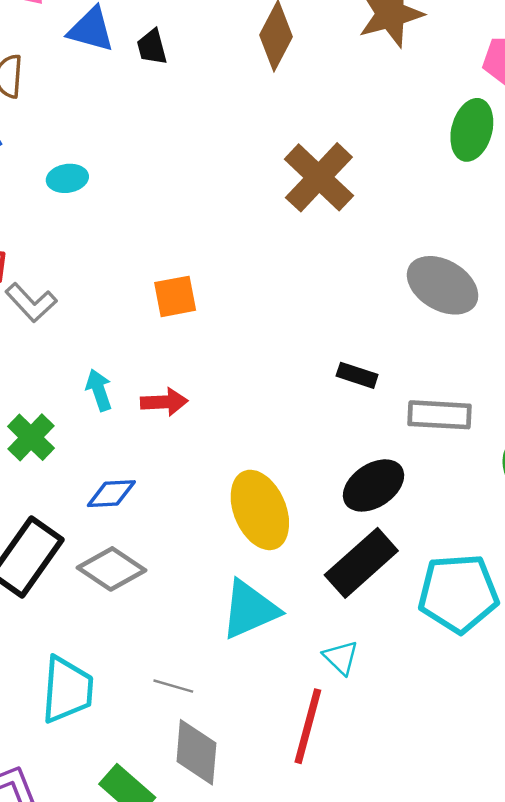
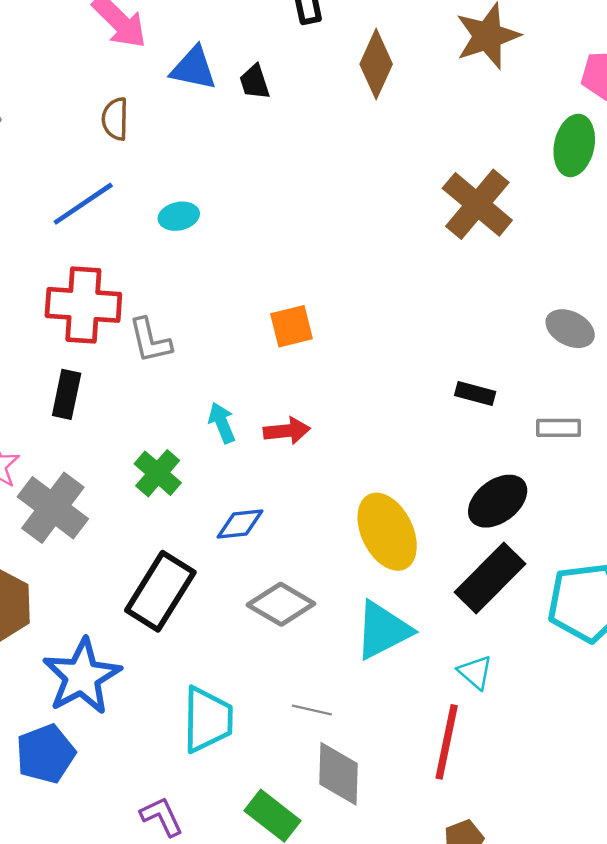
brown cross: (319, 177) -> (477, 204), moved
gray ellipse: (443, 285) -> (570, 329), moved, size x0.7
gray L-shape: (31, 303) -> (150, 340), turned 33
gray rectangle: (440, 415) -> (559, 428), size x0.7
gray diamond: (112, 569) -> (281, 604), moved

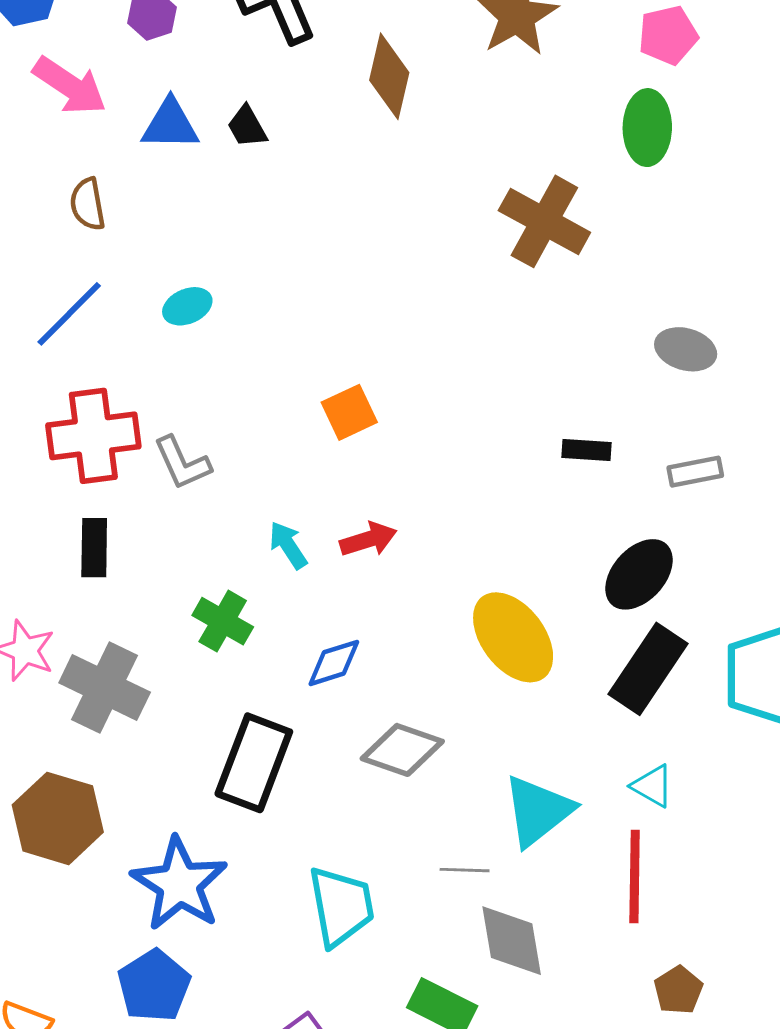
cyan triangle: (383, 630) -> (538, 811), moved

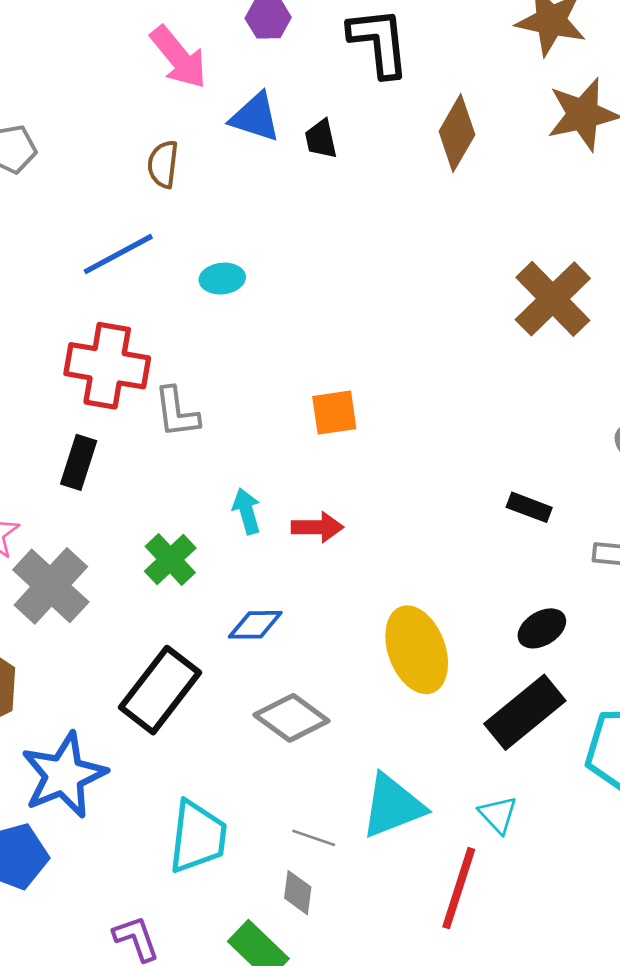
black ellipse: (639, 574) -> (542, 628), size x0.7
gray diamond: (512, 941) -> (298, 893), moved, size x0.6

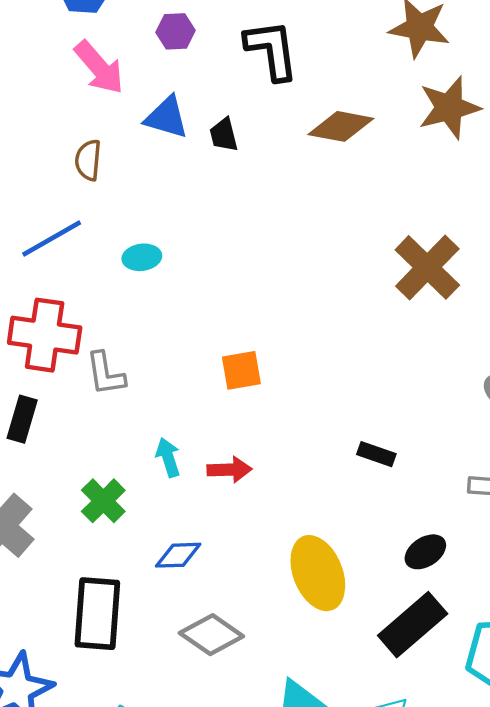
brown diamond: (457, 133) -> (341, 126), turned 72
black rectangle: (529, 507) -> (376, 454), moved
black rectangle: (160, 690) -> (97, 614), turned -32

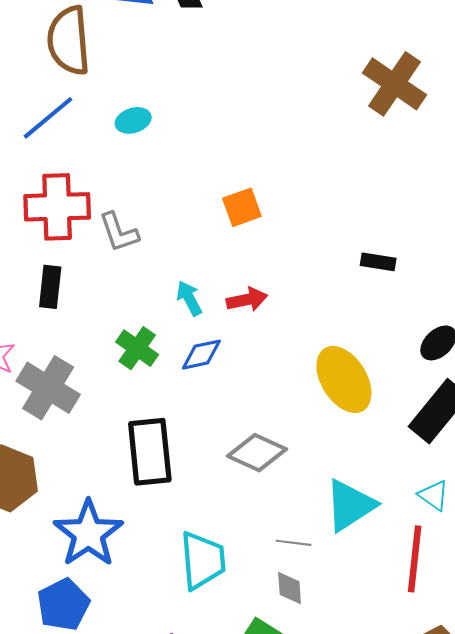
brown semicircle: (88, 160) -> (69, 41), size x1.8
blue diamond: (178, 555) -> (201, 355), moved

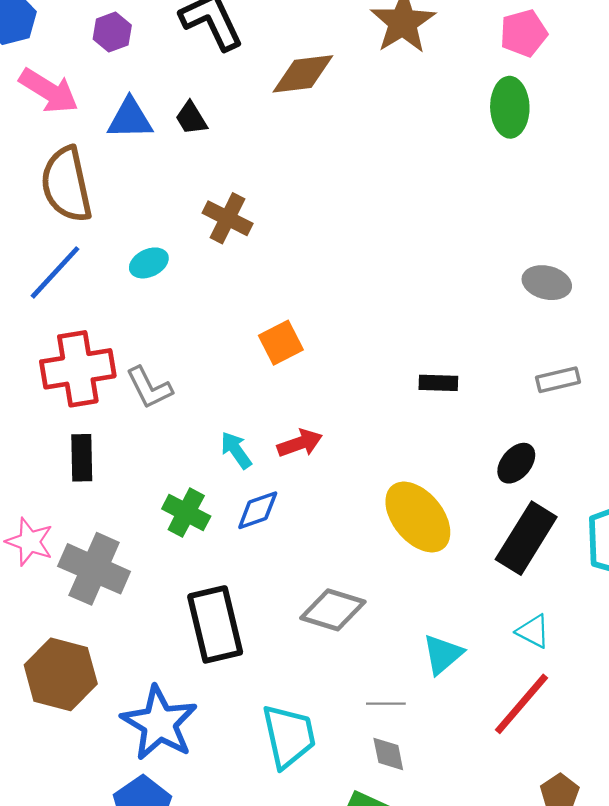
brown cross: (395, 84) -> (228, 218), moved, size x0.7
cyan triangle: (350, 505) -> (443, 654), size x0.7
red line: (415, 559) -> (522, 704), turned 42

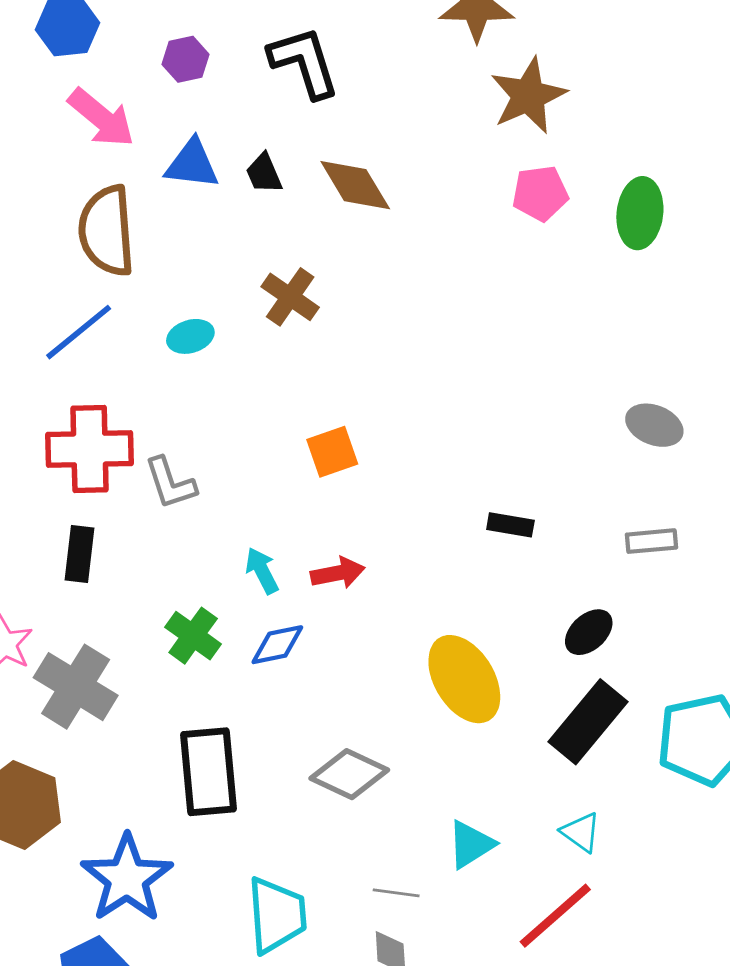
pink pentagon: (524, 33) -> (540, 193), moved
brown diamond: (303, 74) -> (355, 185), moved, turned 58

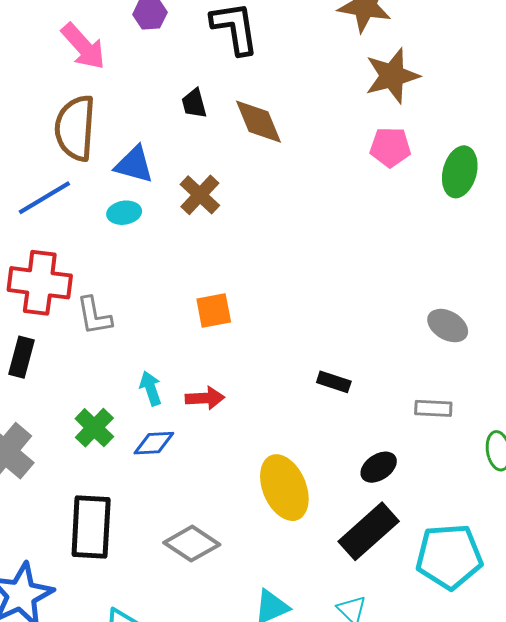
blue triangle: (192, 164) -> (134, 165), moved

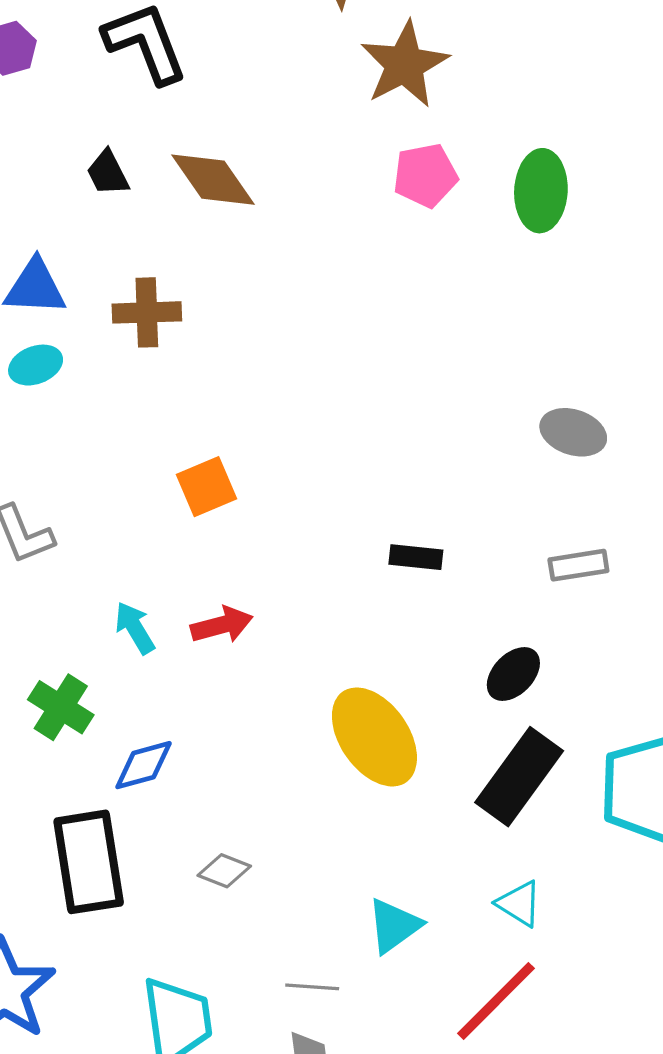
brown cross: (200, 195) -> (147, 312), turned -33
blue diamond: (154, 443) -> (144, 765), moved
gray diamond: (192, 544) -> (224, 871), moved, size x0.6

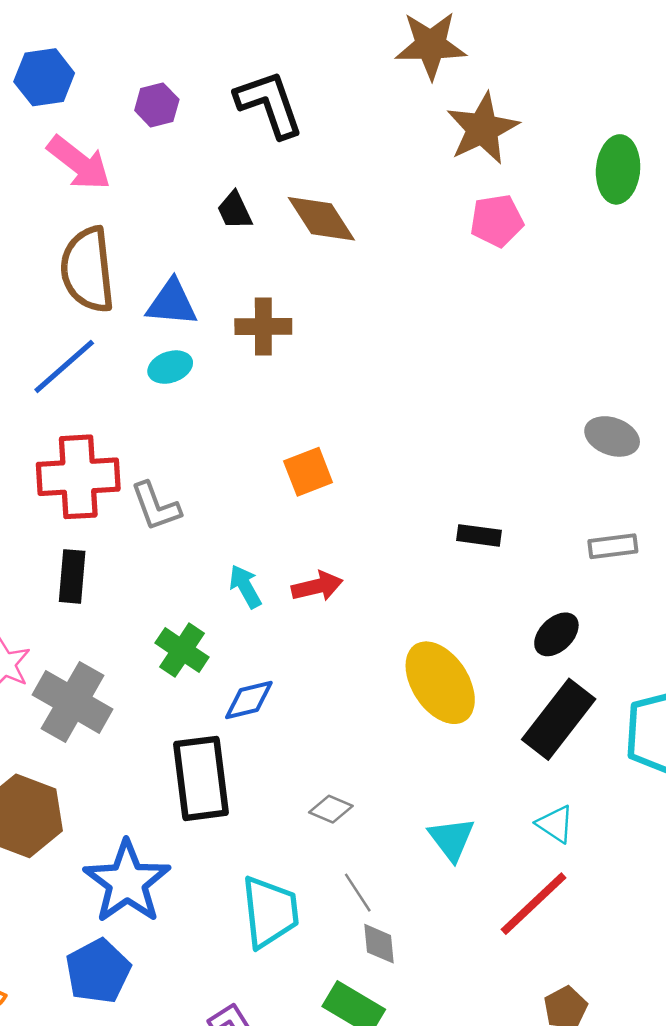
green ellipse: (541, 191) -> (618, 169), moved
gray diamond: (224, 871) -> (331, 809), moved
cyan triangle: (394, 926) -> (452, 839), turned -33
gray line: (312, 987) -> (358, 893), moved, turned 51

